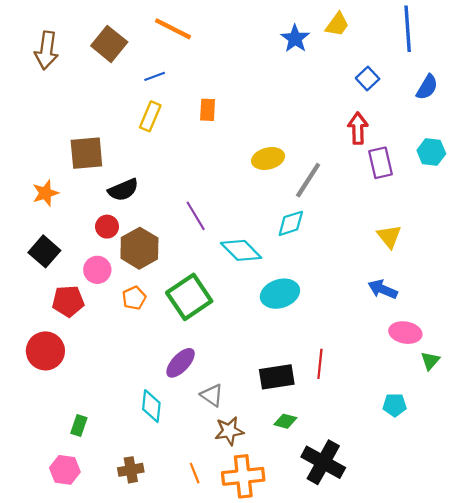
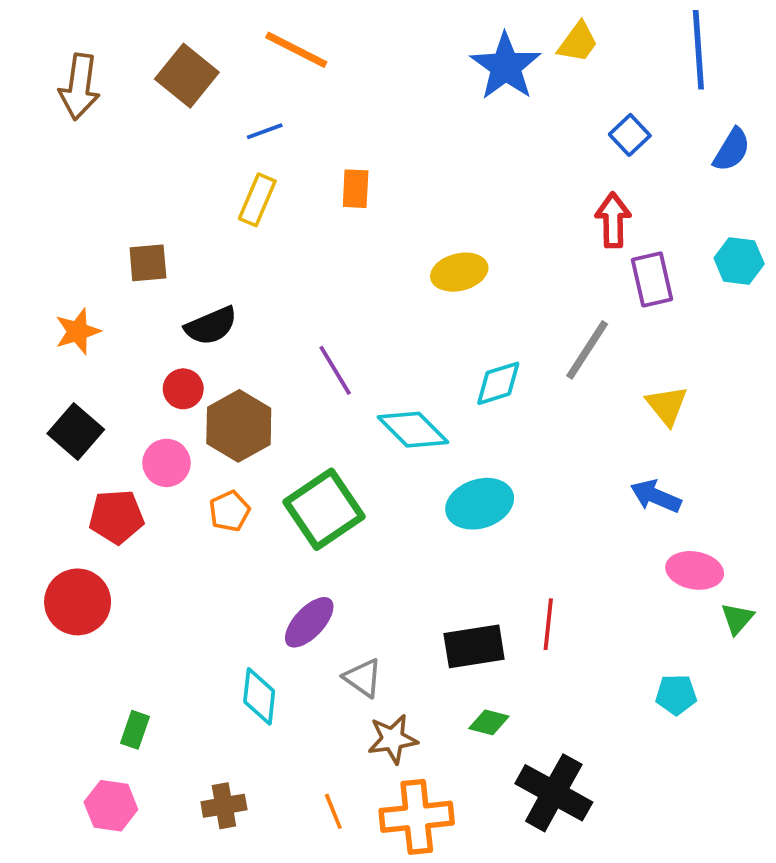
blue star: (295, 39) -> (506, 66), size x1.4
brown square: (86, 153) -> (148, 263), size x0.7
gray line: (308, 180) -> (587, 350), moved

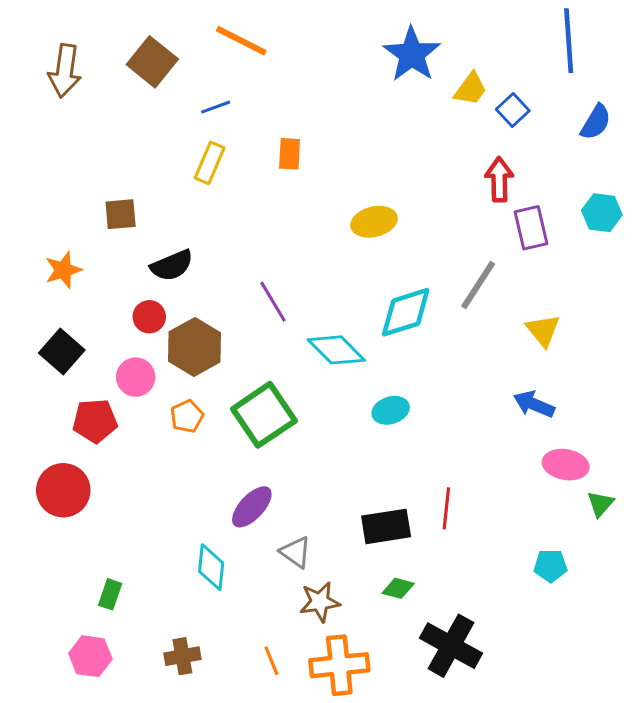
yellow trapezoid: (578, 42) -> (471, 89), moved
cyan diamond: (498, 383) -> (406, 312), size x1.4
cyan ellipse: (480, 504) -> (391, 410), size x0.7

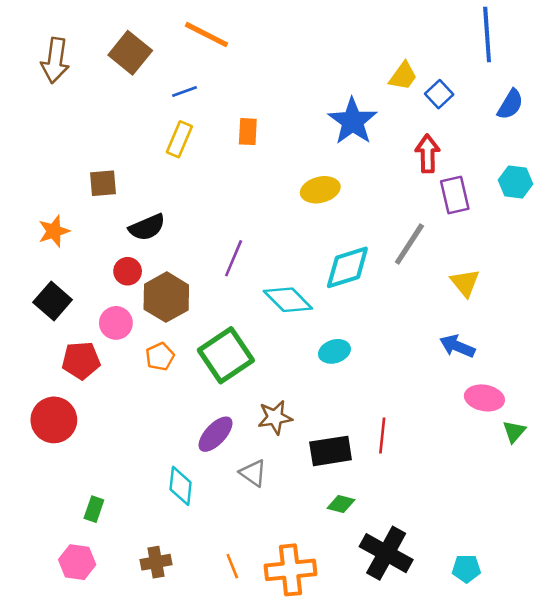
blue star: (412, 54) -> (353, 121), moved
purple line: (273, 302) -> (234, 258), turned 54
cyan pentagon: (551, 566) -> (466, 569), moved
brown star: (320, 602) -> (275, 417), moved

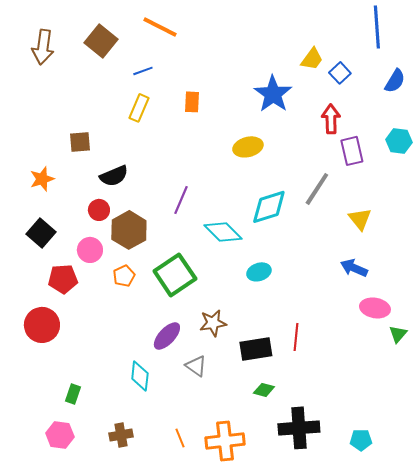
black cross: (386, 553) -> (299, 428), turned -33

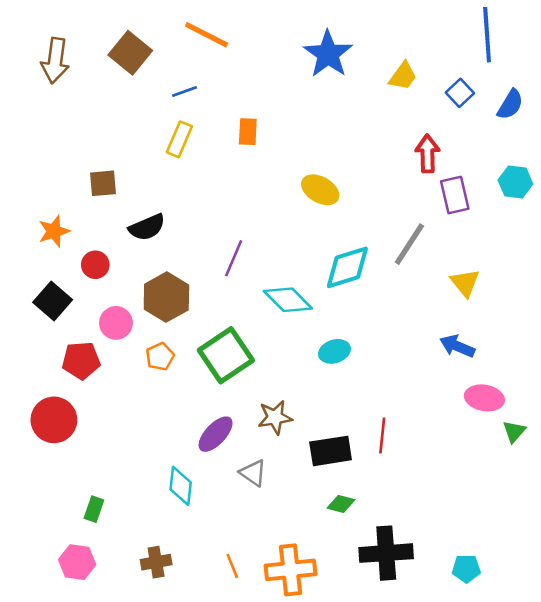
blue square: (340, 73) -> (460, 93), moved
blue star: (273, 94) -> (328, 54), moved
yellow ellipse: (248, 147) -> (320, 190), turned 44
red circle: (99, 210) -> (95, 265), moved

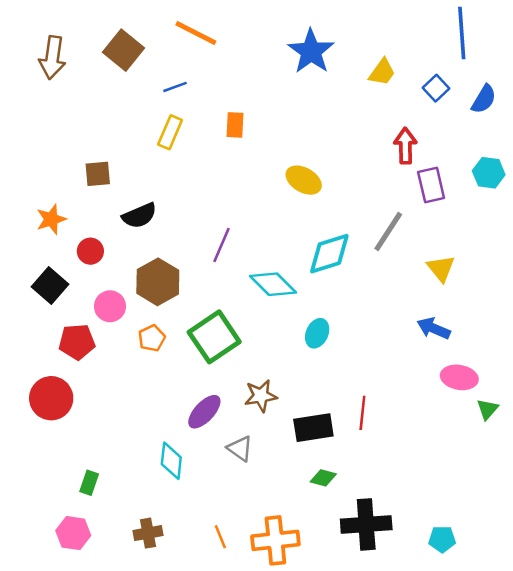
cyan ellipse: (334, 351) -> (317, 333), turned -48

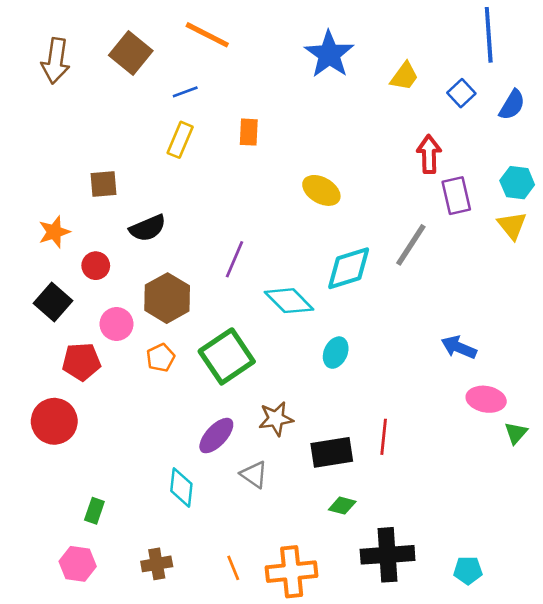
yellow triangle: (441, 268) -> (512, 225), moved

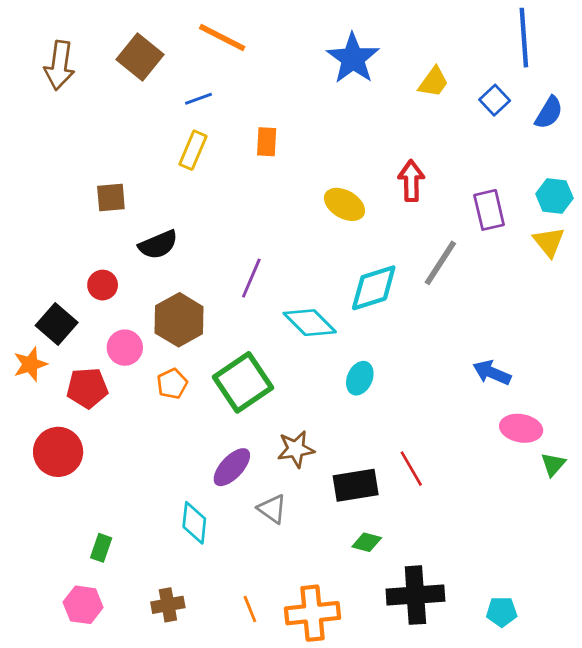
red arrow: (429, 154) -> (411, 181), moved
orange star: (54, 232) -> (30, 364), moved
red line: (384, 437) -> (411, 469), turned -36

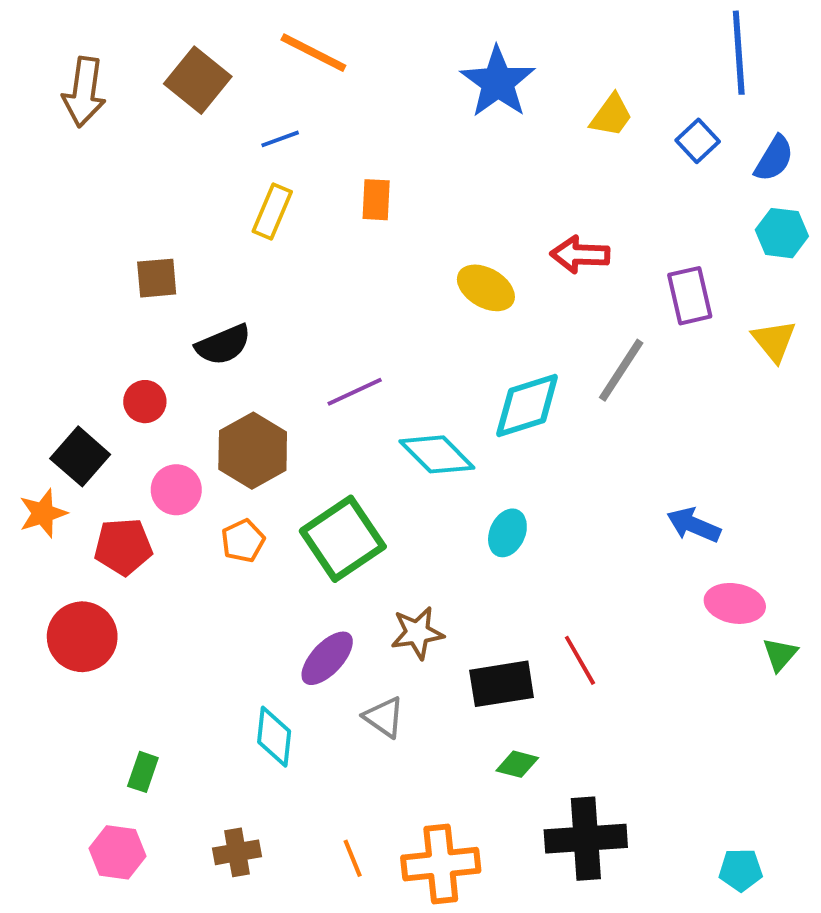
red arrow: (411, 181) -> (580, 255), turned -87
cyan hexagon: (554, 196) -> (782, 233), moved
purple line: (251, 278) -> (355, 392), turned 42
cyan pentagon: (502, 612) -> (741, 870), moved

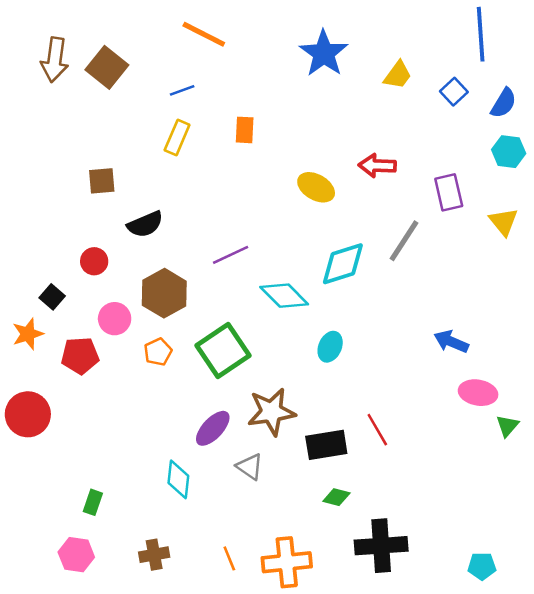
brown square: (198, 80) -> (107, 67), moved
black square: (80, 456) -> (52, 297), size x0.7
brown star: (417, 633) -> (271, 412), size x1.4
red circle: (82, 637) -> (28, 414), moved

